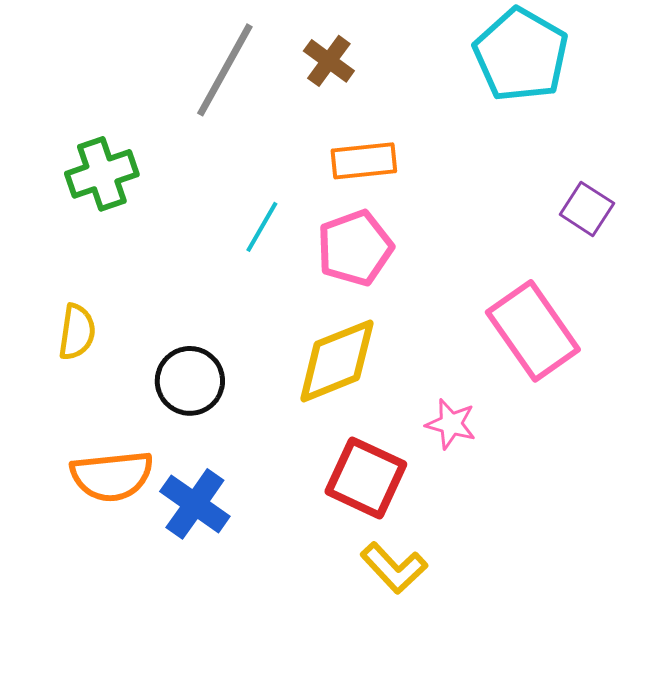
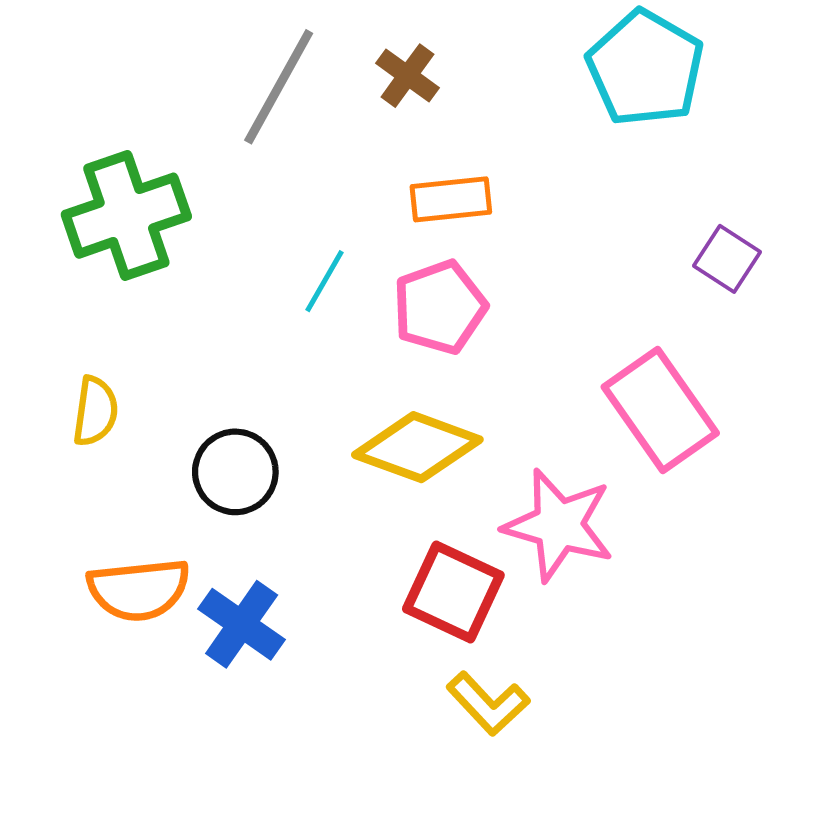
green cross: (102, 174) -> (126, 216), size x1.4
yellow diamond: (337, 361) -> (417, 447), turned 42
pink star: (451, 424) -> (559, 525), size x1.8

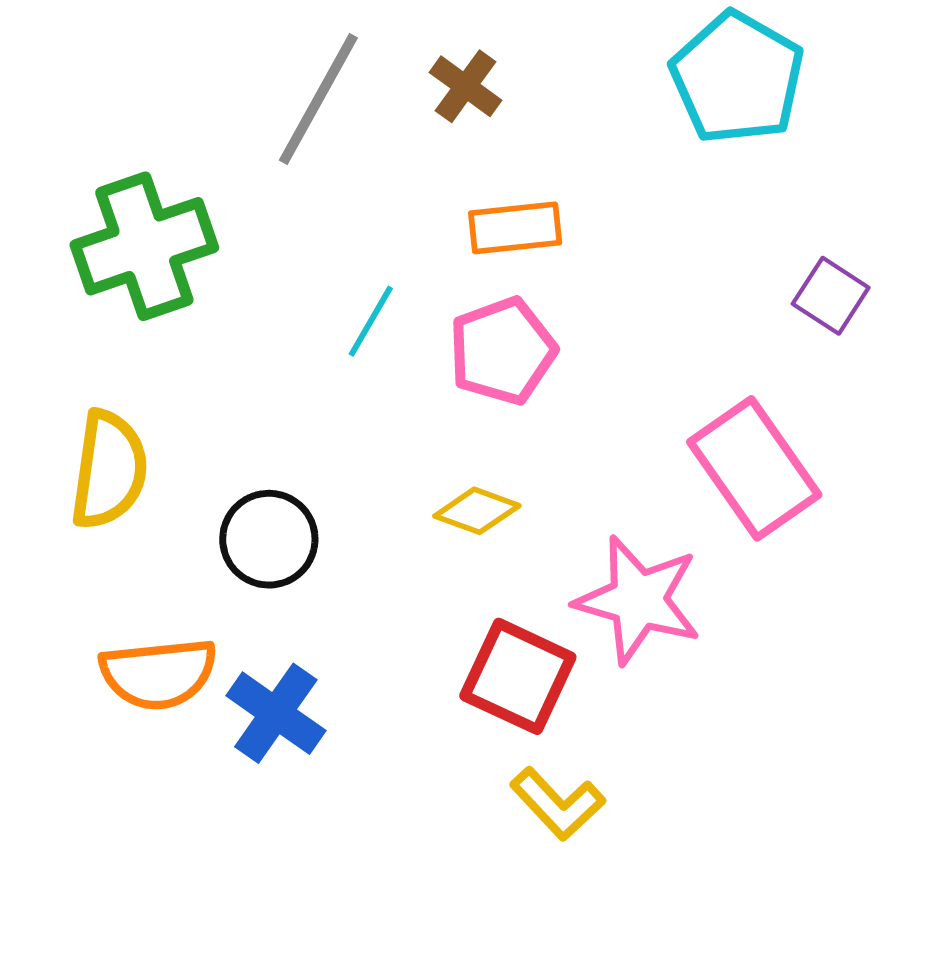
yellow semicircle: (95, 411) -> (109, 470), size x1.5
yellow diamond: (417, 447) -> (477, 511), size x0.6

